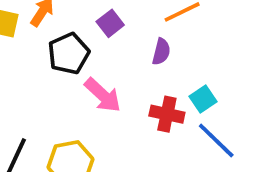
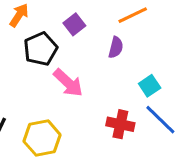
red cross: (167, 114) -> (120, 124), moved

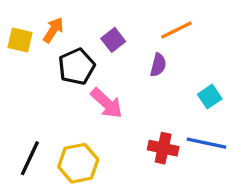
cyan square: (150, 86) -> (210, 97), moved
blue line: (160, 120) -> (206, 143), turned -32

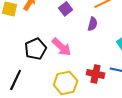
black pentagon: (77, 67) -> (36, 49), moved
yellow hexagon: (78, 163) -> (66, 83), moved

